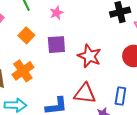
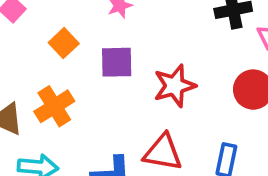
red star: (89, 56) -> (175, 86), turned 30

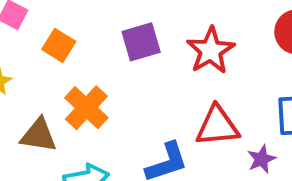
orange square: (64, 43) -> (59, 45), moved

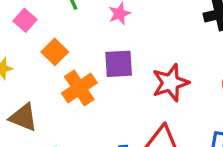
orange cross: (86, 108) -> (79, 88), moved

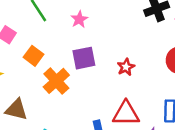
red star: (170, 83) -> (126, 67), size x0.6

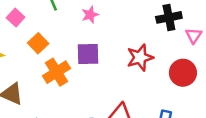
red star: (126, 67) -> (140, 58), moved, size x1.5

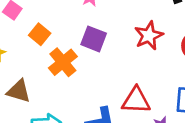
purple square: (88, 54) -> (94, 39), turned 30

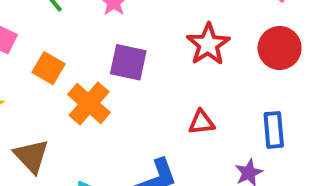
brown triangle: (19, 91) -> (31, 156), turned 40
red triangle: (136, 100) -> (202, 122), moved, size x0.6

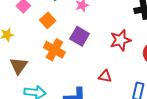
orange square: (48, 68) -> (48, 20), moved
orange cross: (89, 104) -> (54, 50), turned -30

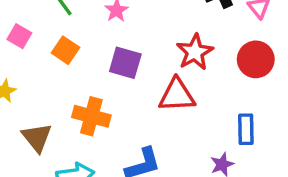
orange cross: (54, 50) -> (91, 116), moved
red triangle: (105, 76) -> (177, 95), moved, size x1.6

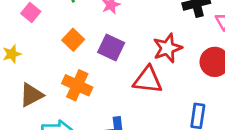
orange square: (66, 50) -> (73, 40), moved
brown triangle: (37, 137) -> (31, 95), turned 32

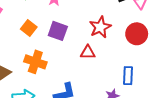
red triangle: (148, 80) -> (88, 52), size x0.7

